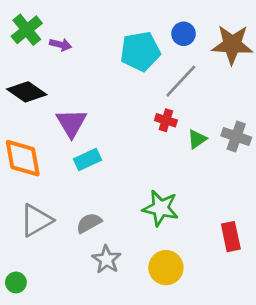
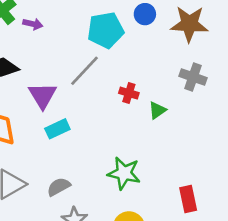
gray line: (181, 81) -> (85, 71), moved
gray cross: (236, 136) -> (193, 77), moved

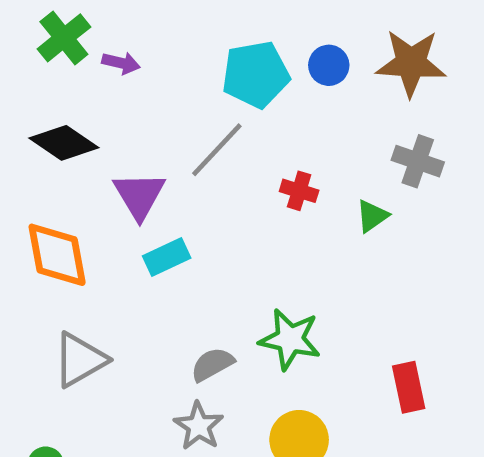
blue circle: (145, 14) -> (329, 65), moved
green triangle: (157, 110) -> (372, 216), moved
gray semicircle: (59, 187) -> (212, 364), moved

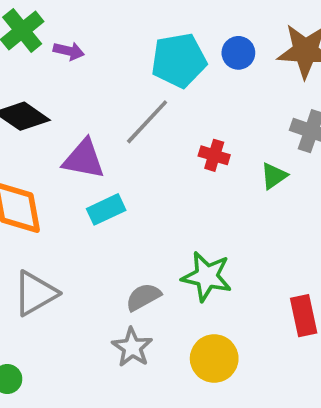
purple triangle: (139, 195) -> (84, 159), turned -48

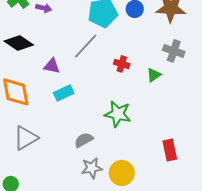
purple triangle: (84, 159) -> (52, 66), size x0.7
green star: (207, 276) -> (118, 114), moved
gray star: (132, 347) -> (92, 168), moved, turned 30

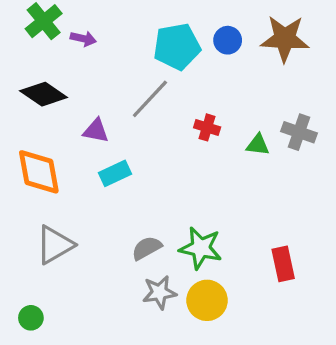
gray cross: (174, 51) -> (299, 132), moved
green triangle: (154, 75) -> (258, 145), turned 42
green star: (118, 114) -> (201, 248), moved

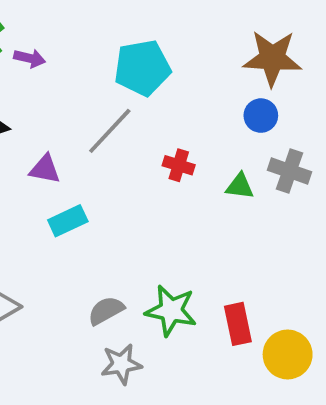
blue circle: (228, 40) -> (261, 116), moved
red rectangle: (283, 264) -> (238, 324), moved
yellow circle: (207, 300) -> (288, 354), moved

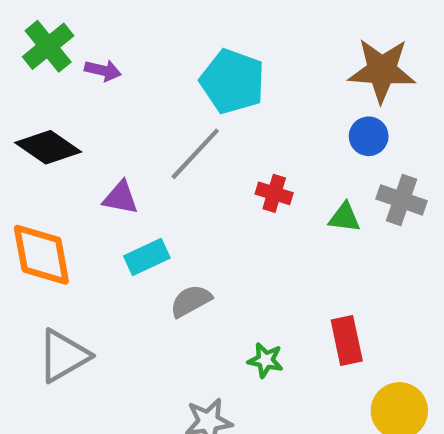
cyan pentagon: (142, 68) -> (232, 81), turned 30
gray semicircle: (106, 311) -> (191, 301), moved
green star: (171, 311) -> (265, 360), size x0.6
red rectangle: (238, 324) -> (347, 340), moved

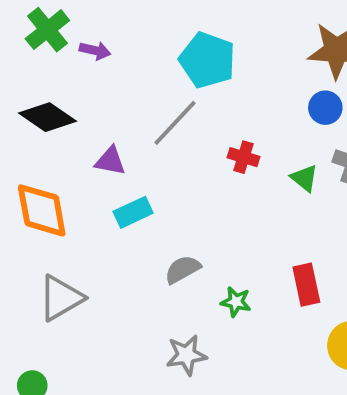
green triangle: (344, 218) -> (304, 178), turned 32
gray semicircle: (191, 301) -> (183, 269), moved

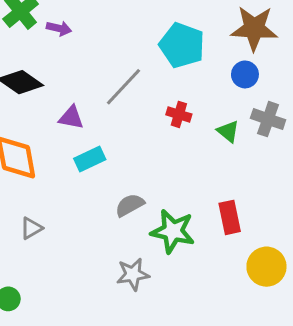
cyan pentagon: (207, 60) -> (182, 45), moved
gray triangle: (61, 298) -> (31, 228), size x0.6
green star: (236, 302) -> (173, 231), size x1.8

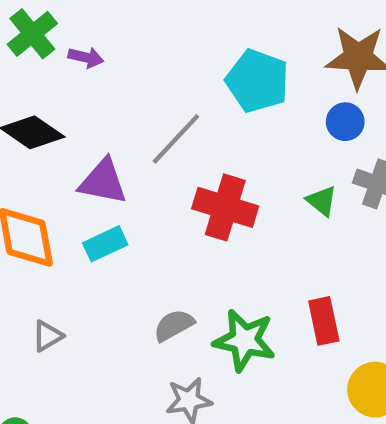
red cross: (179, 114) -> (225, 207), moved, size x1.8
purple triangle: (71, 118) -> (103, 182), size x1.4
cyan rectangle: (90, 159) -> (105, 244), moved
gray semicircle: (130, 205) -> (174, 325), moved

